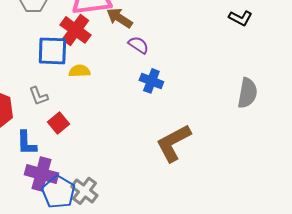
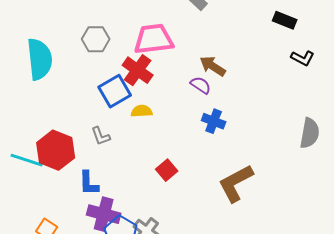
brown arrow: (119, 18) -> (213, 66), moved
blue square: (52, 51) -> (115, 91), turned -32
red square: (58, 123) -> (167, 170), moved

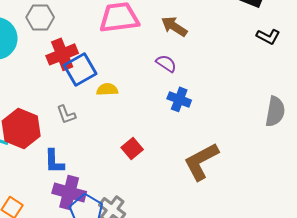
gray hexagon: (96, 39) -> (40, 17), moved
brown arrow: (213, 66) -> (174, 26), moved
red cross: (138, 70) -> (62, 54), moved, turned 32

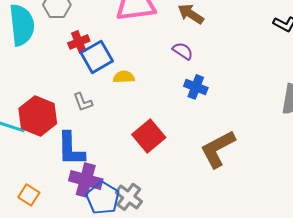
red cross: (62, 54) -> (79, 42), size x0.7
red square: (132, 148) -> (149, 136), size x1.5
blue L-shape: (54, 161) -> (71, 149), size x1.4

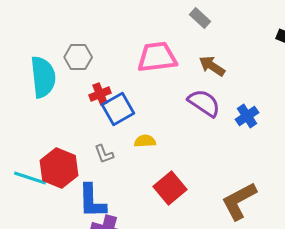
purple semicircle: (183, 51) -> (204, 103), size x1.6
yellow semicircle: (124, 77) -> (145, 141), moved
blue cross: (196, 87) -> (247, 116), moved, turned 35

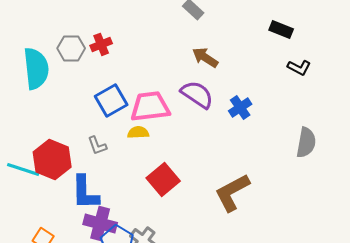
pink trapezoid: (157, 57) -> (150, 106), moved
red cross: (100, 94) -> (101, 44), moved

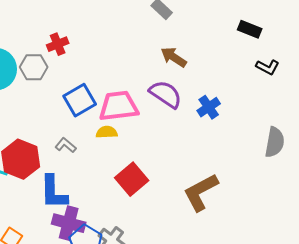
red cross: (101, 44) -> (58, 44), moved
gray hexagon: (71, 48) -> (34, 67), moved
gray L-shape: (97, 145) -> (66, 145), turned 150

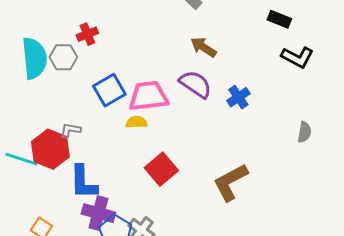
black L-shape: (268, 67) -> (297, 57), size x1.4
gray semicircle: (275, 142) -> (304, 132), size x0.7
gray L-shape: (66, 145) -> (70, 130), moved, turned -30

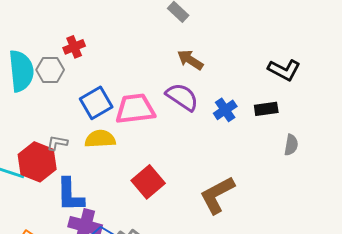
black rectangle: (279, 19) -> (266, 109), moved, turned -30
yellow semicircle: (136, 122) -> (100, 139), moved, size x1.4

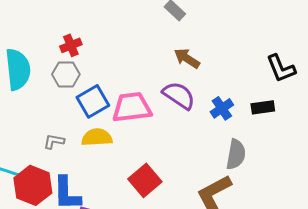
gray hexagon: (50, 70) -> (66, 74), moved
black L-shape: (284, 70) -> (281, 68), turned 40
gray semicircle: (291, 145) -> (236, 154), moved, size x1.4
red hexagon: (37, 162) -> (33, 185), moved

